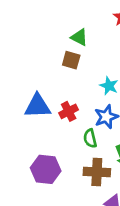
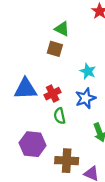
green semicircle: (90, 138) -> (60, 116), moved
brown cross: (97, 172) -> (67, 161), moved

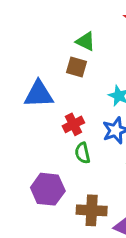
blue triangle: (25, 89) -> (39, 94), moved

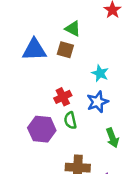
blue triangle: (39, 94) -> (34, 50), moved
purple hexagon: (48, 189) -> (42, 129), moved

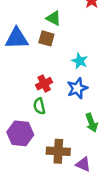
green semicircle: (70, 120) -> (39, 106), moved
purple hexagon: (42, 129) -> (20, 133), moved

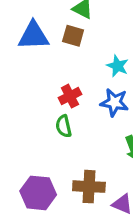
blue star: (77, 88) -> (114, 102), turned 30
purple hexagon: (20, 133) -> (38, 193), moved

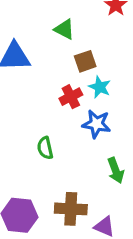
brown square: (73, 36) -> (85, 61), moved, turned -35
red cross: (70, 96) -> (71, 97), moved

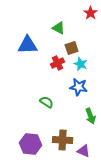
red cross: (71, 97) -> (58, 63), moved
green semicircle: (45, 148) -> (47, 102), turned 136

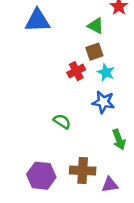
green triangle: (59, 28) -> (96, 26), moved
blue triangle: (28, 45) -> (37, 21), moved
purple triangle: (84, 151) -> (110, 185), turned -32

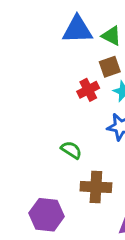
blue triangle: (37, 21) -> (77, 30), moved
brown cross: (83, 171) -> (96, 187), moved

